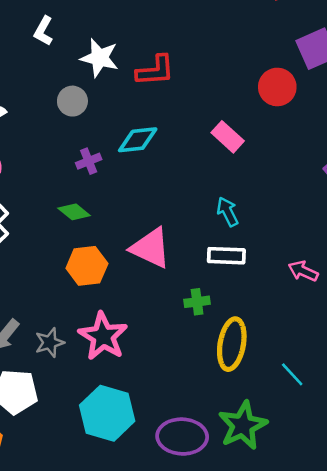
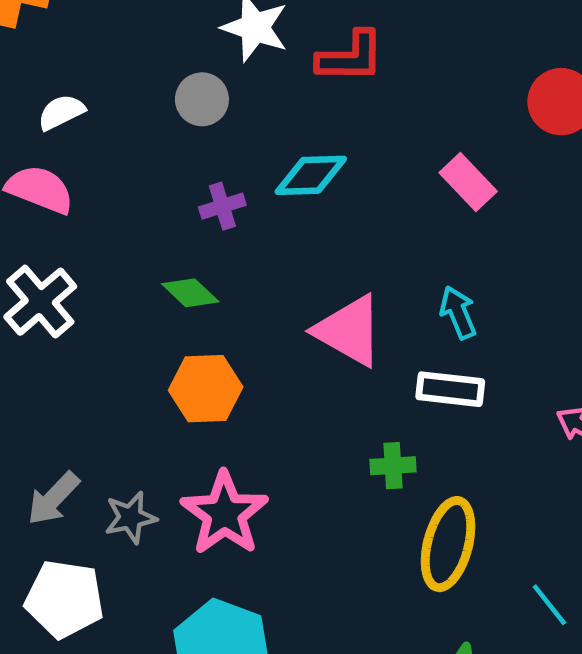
pink triangle: (151, 248) -> (349, 331), moved

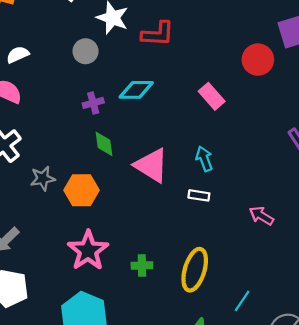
green diamond: (190, 293) -> (104, 144), moved, turned 36
white rectangle: (450, 389) -> (199, 195), size x0.7
green cross: (393, 466) -> (142, 265), moved
gray star: (130, 518) -> (43, 178), moved
cyan line: (549, 605) -> (242, 301), turned 70

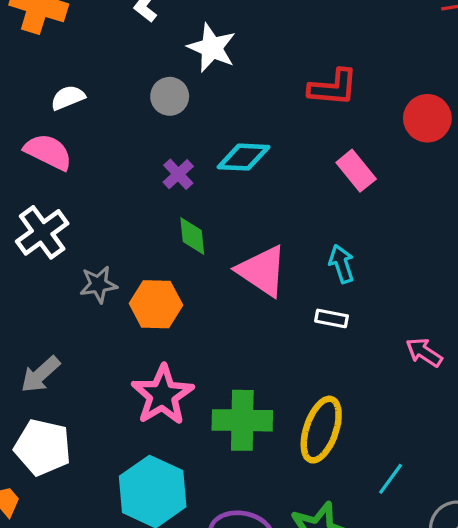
red L-shape: (158, 34) -> (333, 87), moved
purple cross: (93, 103) -> (178, 174), turned -30
green cross: (142, 265) -> (242, 420), size x1.8

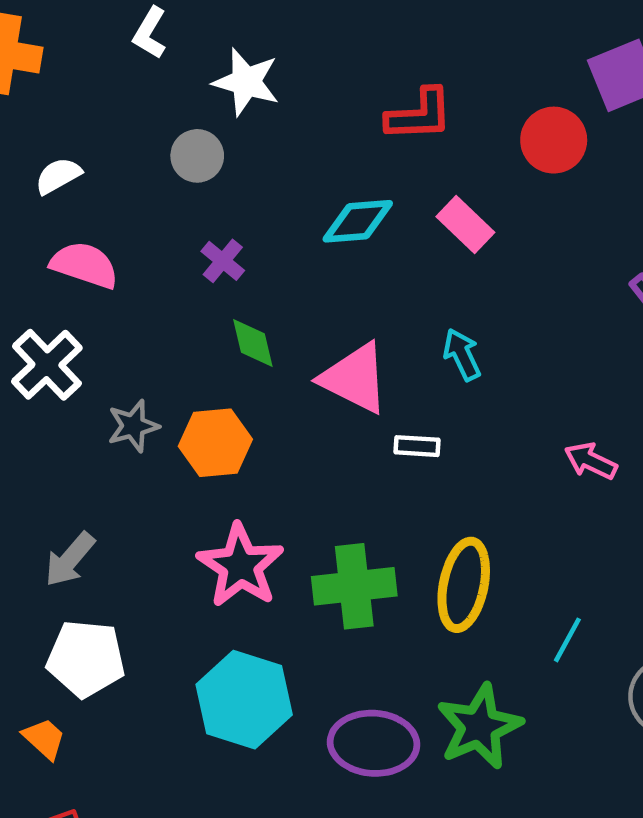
pink semicircle: (48, 152) -> (84, 265), moved
cyan diamond: (243, 157) -> (358, 221), moved
white rectangle: (332, 318) -> (417, 446), moved

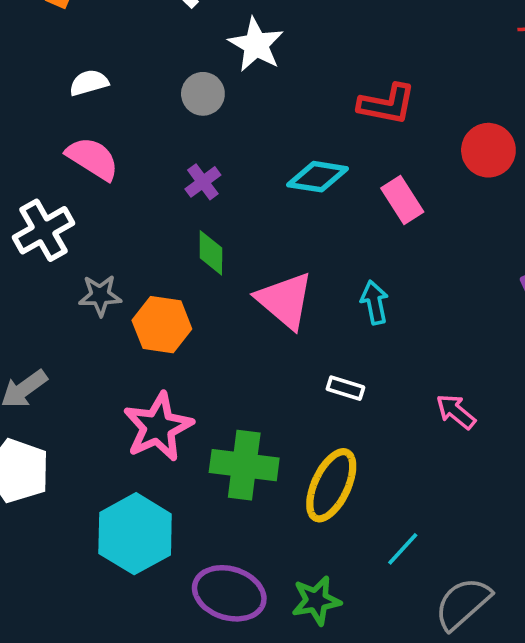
white rectangle: (417, 446) -> (345, 388), moved
green star: (479, 727) -> (316, 601), size x0.7

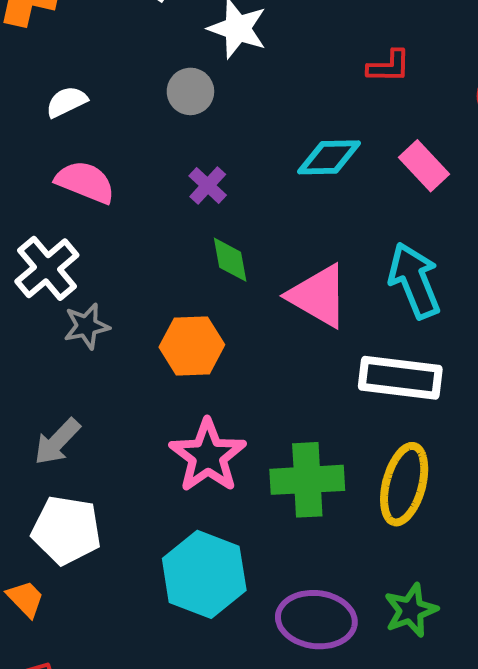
red L-shape: (387, 104) -> (389, 66), size x0.7
gray star: (100, 295) -> (87, 326), moved
cyan arrow: (374, 302) -> (414, 281), size x1.6
white rectangle: (345, 388) -> (400, 378), size x2.0

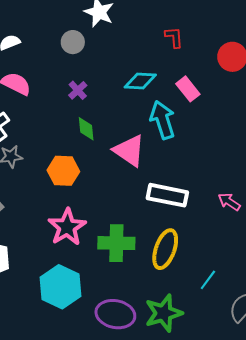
red L-shape: (389, 66) -> (174, 37), turned -100
cyan arrow: (414, 281) -> (163, 120), moved
green star: (411, 610) -> (164, 313), size x1.4

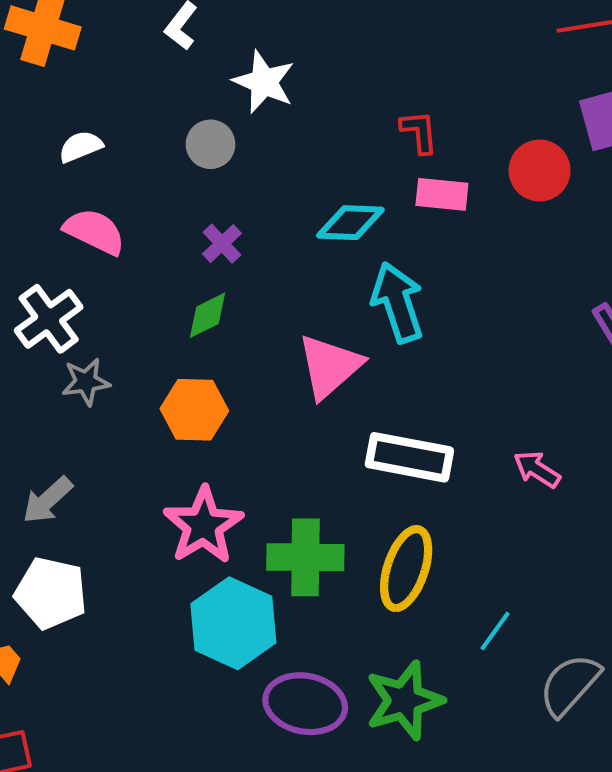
pink rectangle: (188, 89) -> (442, 194), moved, turned -45
green diamond: (86, 129) -> (207, 315), moved, turned 70
pink triangle: (129, 151) -> (330, 366), turned 45
cyan hexagon: (61, 287) -> (233, 623), moved

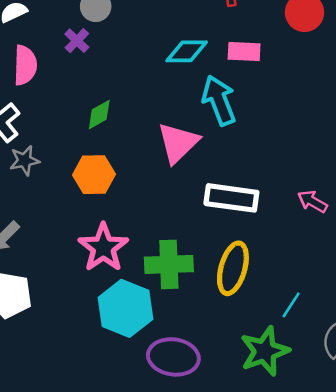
pink rectangle: (442, 194) -> (244, 51), moved
pink semicircle: (95, 232) -> (25, 65), turned 69
purple cross: (222, 244) -> (77, 41), moved
green star: (404, 700) -> (265, 351), moved

